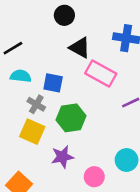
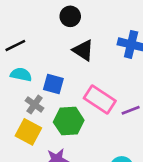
pink rectangle: (101, 74) -> (100, 99), moved

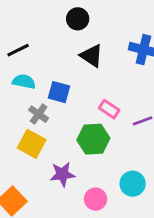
pink rectangle: (100, 99) -> (109, 109), size x0.6
green hexagon: (69, 121) -> (93, 139), moved

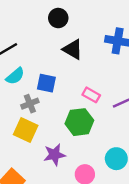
cyan semicircle: (24, 82) -> (15, 76), turned 132
gray cross: (39, 114) -> (30, 104), turned 36

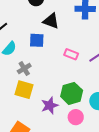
blue square: (46, 83) -> (37, 40), moved
green hexagon: (79, 122) -> (72, 93), moved

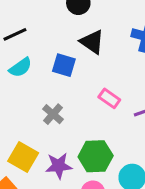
gray cross: (24, 69) -> (53, 114), moved, turned -32
yellow square: (24, 90) -> (23, 157), moved

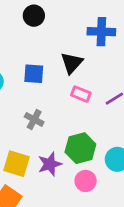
black triangle: (92, 42) -> (72, 63), moved, turned 50

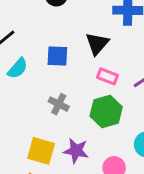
green hexagon: (80, 148) -> (106, 112), moved
purple star: (50, 164) -> (76, 151), turned 30

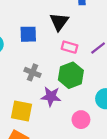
purple star: (76, 151) -> (51, 96), moved

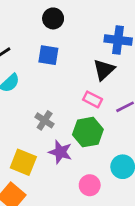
black triangle: (59, 22) -> (104, 70), moved
blue square: (28, 34) -> (48, 55), moved

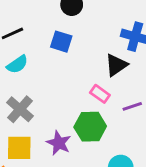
gray cross: (45, 120) -> (20, 109), moved, size x1.4
yellow square: (23, 162) -> (19, 148), turned -30

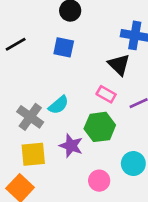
cyan semicircle: (17, 64) -> (59, 105), moved
black triangle: (116, 65) -> (119, 65), turned -35

